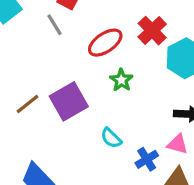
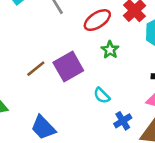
blue cross: (147, 159) -> (123, 121), moved

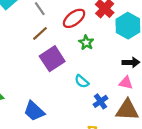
brown line: (36, 69) -> (40, 33), moved

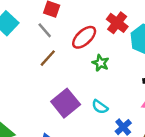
purple square: (52, 59) -> (66, 103), moved

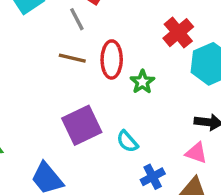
red ellipse: (84, 37) -> (112, 59), moved, turned -60
brown line: (48, 58) -> (72, 58), turned 48

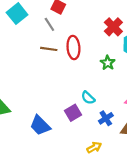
green star: (142, 82) -> (108, 63), moved
purple square: (82, 125) -> (73, 113), moved, size x0.7

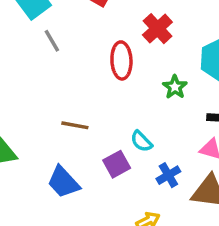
gray line: (49, 24) -> (52, 41), moved
red cross: (113, 27) -> (157, 29), moved
brown line: (49, 49) -> (75, 125), moved

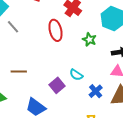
brown line: (75, 125) -> (19, 71), moved
purple square: (117, 164) -> (57, 85), moved

